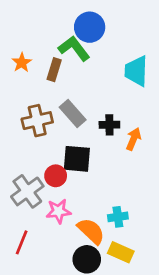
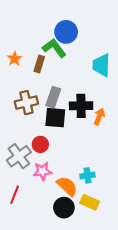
gray rectangle: (73, 114) -> (53, 97), turned 60
black cross: (109, 125) -> (81, 106), size x1.5
black square: (77, 159) -> (55, 118), moved

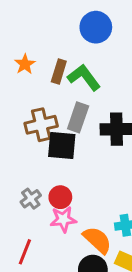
green L-shape: (54, 48) -> (84, 77), moved
black square: (55, 118) -> (62, 145), moved
red circle: (40, 144) -> (60, 197), moved
gray cross: (19, 156) -> (31, 199), size x0.6

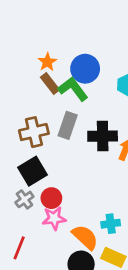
blue circle: (96, 27) -> (85, 69), moved
orange star: (25, 64) -> (47, 62), moved
brown rectangle: (59, 72) -> (50, 84), turned -55
black square: (62, 145) -> (33, 171), moved, turned -36

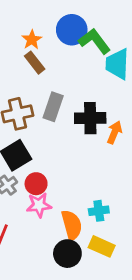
blue circle: (85, 69) -> (72, 30), moved
green L-shape: (73, 89) -> (95, 41), moved
orange semicircle: (85, 237) -> (72, 225), turned 32

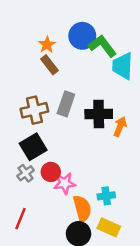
pink star: (39, 205) -> (65, 183), moved

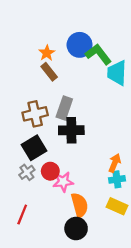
black cross: (99, 114) -> (71, 130), moved
orange arrow: (120, 127) -> (115, 163), moved
cyan cross: (106, 196) -> (117, 179), moved
yellow rectangle: (109, 227) -> (117, 206), moved

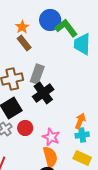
black cross: (71, 130) -> (43, 93), turned -35
pink star: (63, 182) -> (51, 137), moved, turned 30

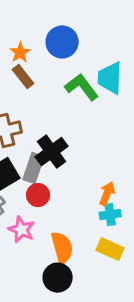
green L-shape: (66, 28) -> (82, 87), moved
gray rectangle: (37, 74) -> (34, 168), moved
red circle: (25, 128) -> (38, 195), moved
pink star: (51, 137) -> (22, 230), moved

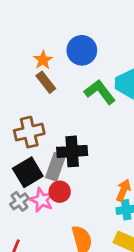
black cross: (52, 152) -> (72, 151), turned 32
pink star: (22, 230) -> (42, 200), moved

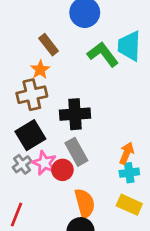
orange star: (43, 60) -> (40, 70), moved
gray rectangle: (55, 167) -> (76, 152), moved, turned -48
red circle: (60, 192) -> (62, 170), moved

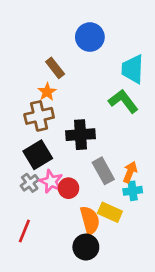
green L-shape: (103, 54) -> (123, 101), moved
gray rectangle: (76, 152) -> (103, 171), moved
yellow rectangle: (129, 205) -> (110, 212), moved

